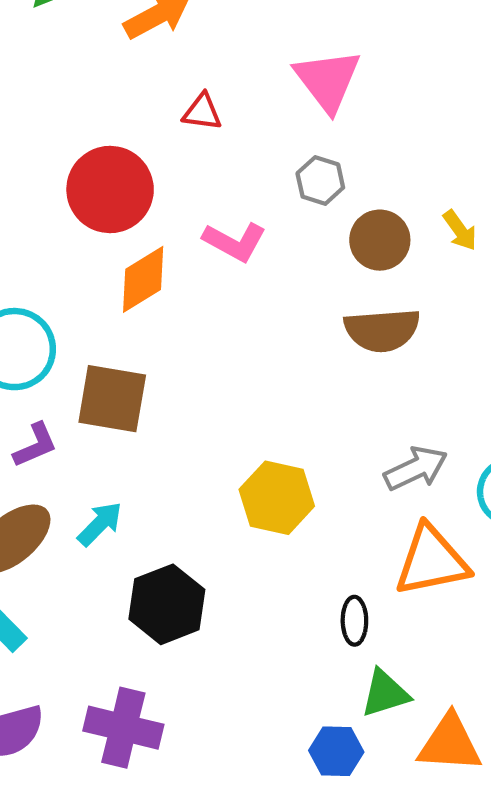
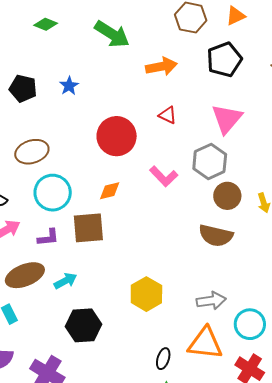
gray hexagon: (320, 180) -> (210, 162), size x1.6
orange diamond: (143, 279) -> (110, 191), moved, size x0.7
brown square: (112, 399) -> (88, 228), turned -32

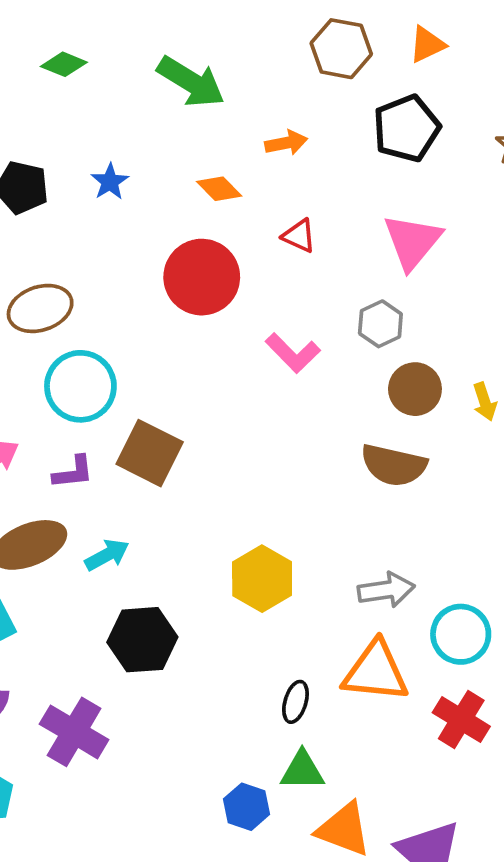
orange arrow: (161, 66) -> (286, 143), size x0.7
gray hexagon: (210, 162) -> (380, 324), size x0.7
orange diamond: (110, 191) -> (219, 189), moved, turned 60
brown square: (88, 228) -> (150, 453), turned 32

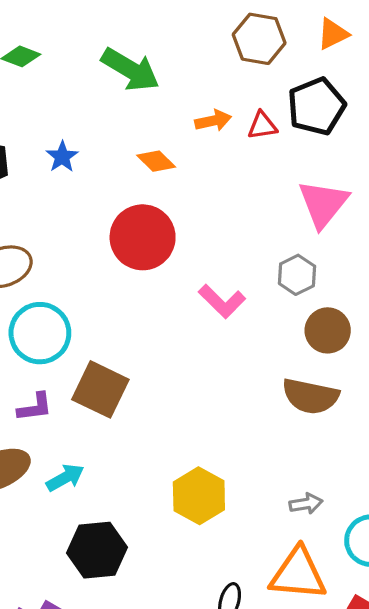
red triangle: (299, 236) -> (262, 126), moved, turned -32
gray arrow: (386, 590) -> (306, 504), size x0.7

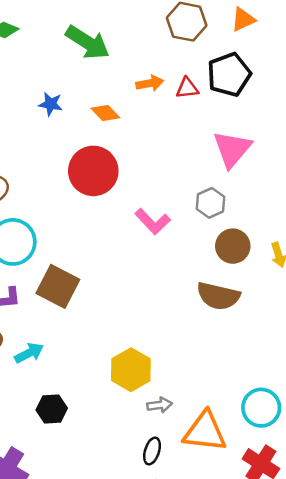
blue star: (62, 157) -> (51, 104), moved, turned -30
gray arrow: (306, 504) -> (160, 405), moved
black hexagon: (97, 550) -> (52, 409), size x0.7

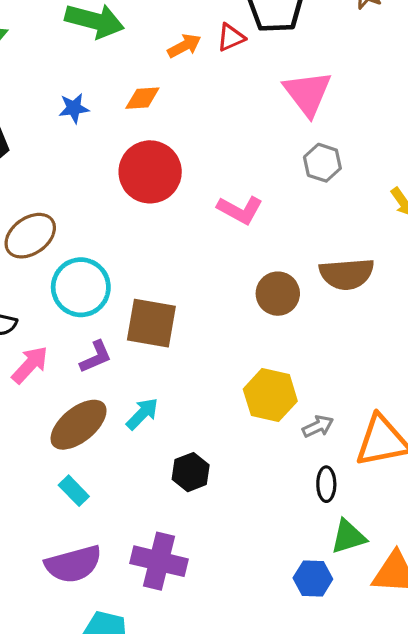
orange diamond: (105, 113) -> (142, 98), turned -32
gray hexagon: (211, 203) -> (322, 163), moved
brown circle: (233, 246) -> (278, 294), moved

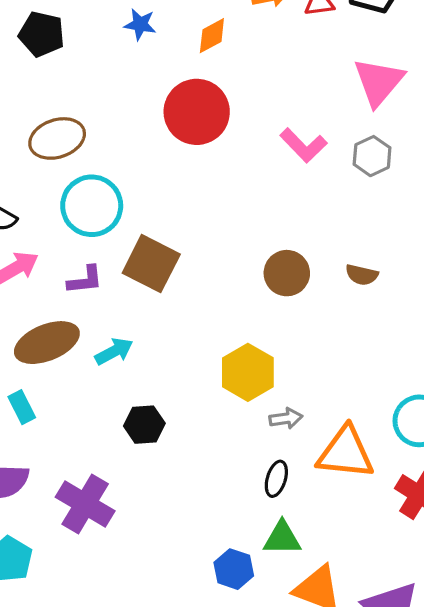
orange diamond: (142, 98) -> (212, 36), turned -42
pink L-shape: (240, 210) -> (303, 145), moved
brown semicircle: (347, 274) -> (362, 275), size x0.6

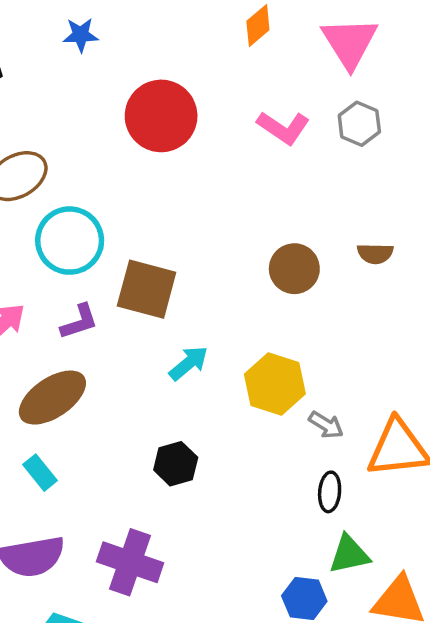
orange diamond: (212, 36) -> (258, 26), moved
cyan arrow: (114, 351) -> (189, 363), moved
gray arrow: (286, 418) -> (326, 425), turned 52

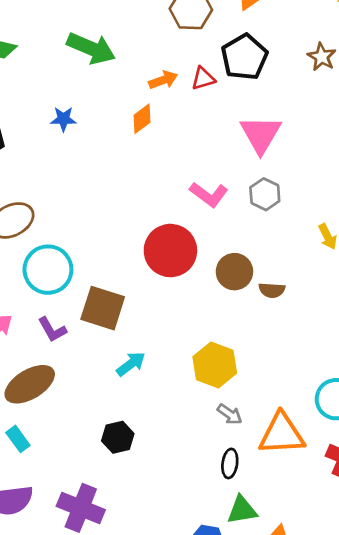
orange diamond: (258, 26) -> (142, 119), moved
red circle: (161, 116) -> (170, 251), moved
brown circle: (294, 269) -> (234, 272), moved
purple L-shape: (79, 322) -> (52, 330), turned 76
yellow hexagon: (275, 384) -> (215, 365), moved

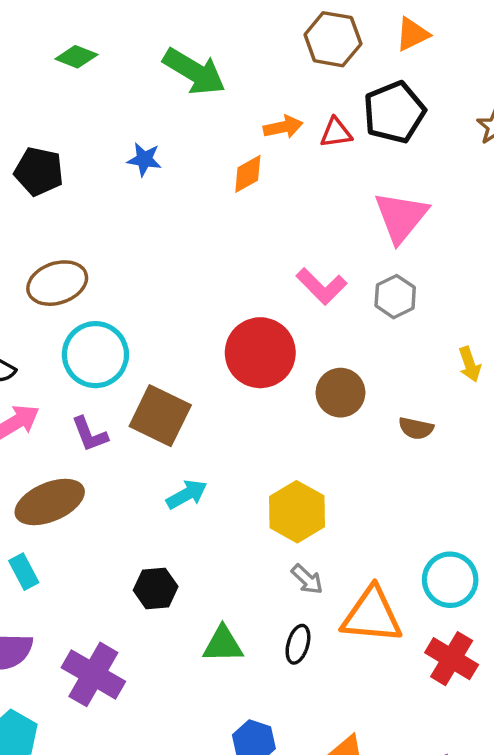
brown semicircle: (272, 290) -> (416, 428), moved
green triangle: (242, 510) -> (223, 644), moved

